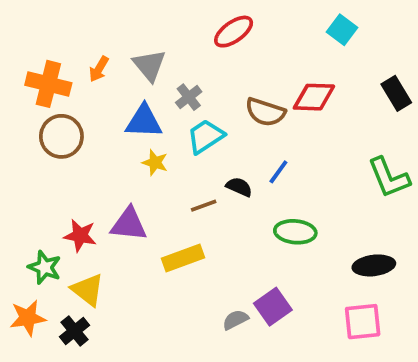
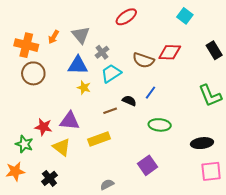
yellow triangle: (88, 290) -> (62, 147), moved
gray semicircle: (235, 320) -> (107, 185), moved
pink square: (363, 322) -> (211, 171), moved
black cross: (75, 331) -> (49, 178), moved

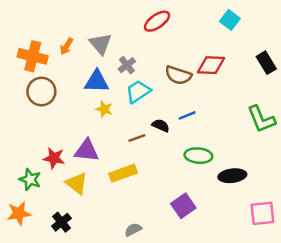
blue line: (150, 93) -> (187, 115), turned 32
black ellipse: (202, 143) -> (232, 176), moved

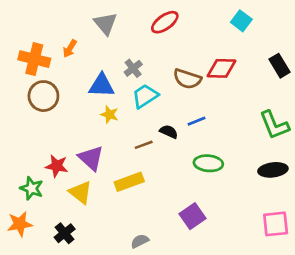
gray triangle: (100, 44) -> (105, 23), moved
purple triangle: (87, 151) -> (91, 158), turned 36
black ellipse: (232, 176) -> (273, 170), moved

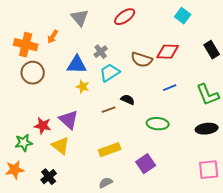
blue line: (196, 121) -> (170, 88), moved
yellow rectangle: (129, 182) -> (110, 150), moved
green star: (32, 188) -> (24, 143), turned -30

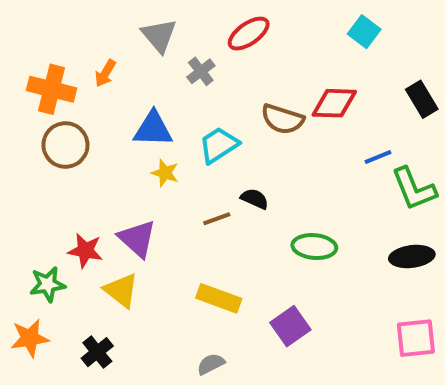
gray cross: (101, 52) -> (201, 71), moved
blue line: (170, 88) -> (378, 157), moved
yellow rectangle: (110, 150) -> (219, 298), turned 40

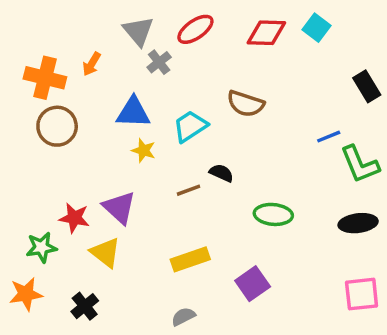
red ellipse: (249, 34) -> (195, 29), moved
gray cross: (201, 71) -> (159, 62), moved
red diamond: (334, 103) -> (266, 33), moved
yellow rectangle: (219, 298) -> (190, 259), turned -39

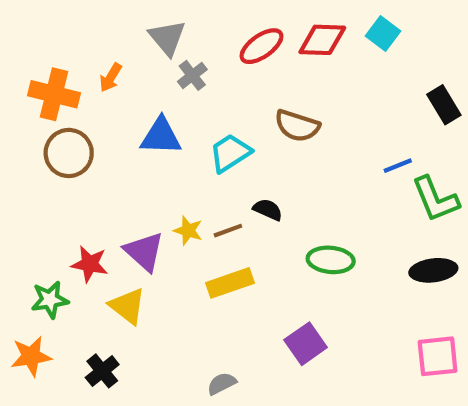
red ellipse: (195, 29) -> (261, 46), moved
yellow star: (144, 150) -> (188, 231), moved
yellow rectangle: (190, 259) -> (230, 283), moved

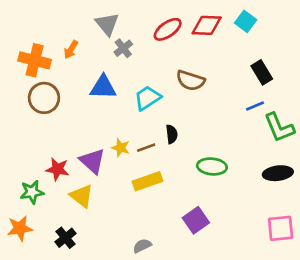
black rectangle: (444, 105) -> (262, 72), moved
black semicircle: (268, 210) -> (172, 134), turned 60

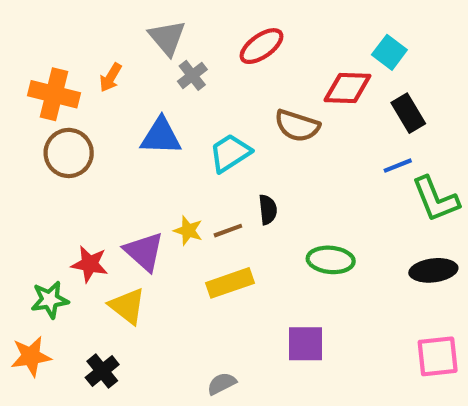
cyan square: (246, 21) -> (389, 52), moved
red diamond: (207, 25) -> (347, 88), moved
purple square: (196, 220) -> (306, 344), turned 35

